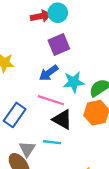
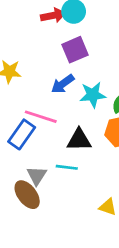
pink line: (51, 100) -> (41, 117), moved
black triangle: (62, 120) -> (79, 140), turned -30

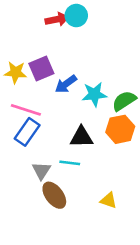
purple square: (75, 50) -> (41, 69), moved
pink line: (41, 117) -> (26, 110), moved
brown ellipse: (27, 195) -> (54, 195), moved

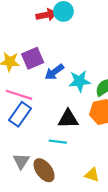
gray triangle: (41, 171) -> (21, 161), moved

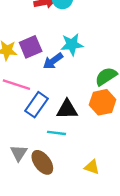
cyan star: (79, 81) -> (72, 45), moved
blue rectangle: (20, 114) -> (36, 105), moved

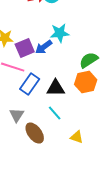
purple square: (31, 47) -> (25, 48), moved
cyan line: (56, 133) -> (55, 113), moved, turned 42
gray triangle: (19, 153) -> (17, 115), moved

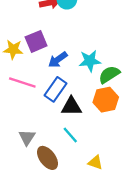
cyan star: (60, 33) -> (90, 61), moved
purple square: (25, 48) -> (36, 41), moved
blue rectangle: (30, 84) -> (55, 89), moved

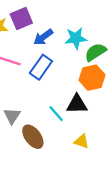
black triangle: (71, 107) -> (77, 104), moved

